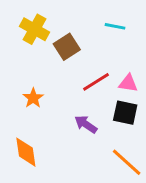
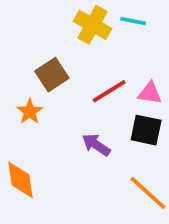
yellow cross: (35, 29) -> (92, 25), moved
brown square: (67, 47) -> (52, 75), moved

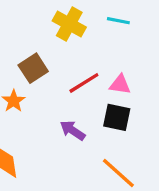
cyan line: (133, 21) -> (118, 21), moved

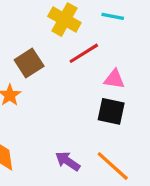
red line: (84, 83) -> (84, 53), moved
purple arrow: (73, 130) -> (68, 161), moved

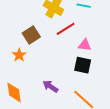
purple arrow: (68, 161) -> (50, 86), moved

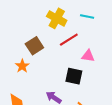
black square: (83, 65) -> (74, 76), moved

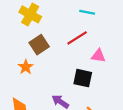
cyan line: (87, 16) -> (87, 12), moved
yellow cross: (57, 18) -> (30, 14), moved

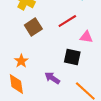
orange star: (26, 67) -> (21, 61), moved

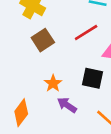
orange star: (21, 61) -> (53, 83), moved
orange diamond: (16, 84) -> (21, 113), turned 45

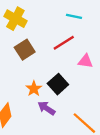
black square: (92, 78) -> (58, 84), moved, turned 36

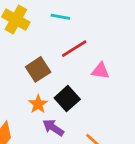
cyan line: (74, 16) -> (60, 17), moved
brown square: (25, 50) -> (38, 69), moved

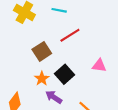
pink triangle: (100, 71) -> (99, 66), moved

